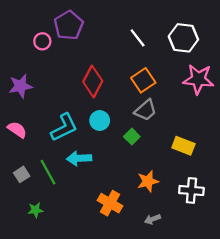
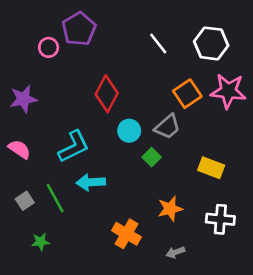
orange square: (143, 80) -> (187, 94), moved
cyan circle: (100, 120) -> (129, 131), moved

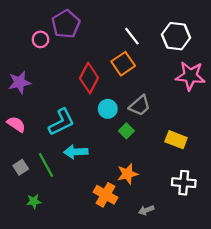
orange square: (187, 94) -> (123, 64), moved
orange star: (170, 209) -> (128, 174), moved

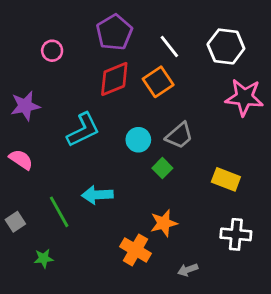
purple pentagon: (66, 24) -> (114, 32), moved
red diamond: (89, 78) -> (114, 79), moved, turned 40
cyan L-shape: (61, 122) -> (83, 130), moved
gray square: (21, 167) -> (15, 222), moved

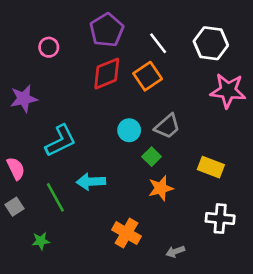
cyan L-shape: (83, 130) -> (61, 141), moved
pink semicircle: (21, 160) -> (16, 168), moved, turned 30
orange star: (164, 223) -> (161, 188), moved

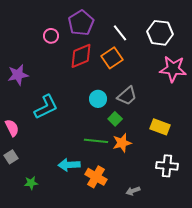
pink circle: (49, 47) -> (51, 36), moved
cyan arrow: (91, 182) -> (69, 165), moved
green line: (55, 197) -> (96, 141), moved, turned -55

